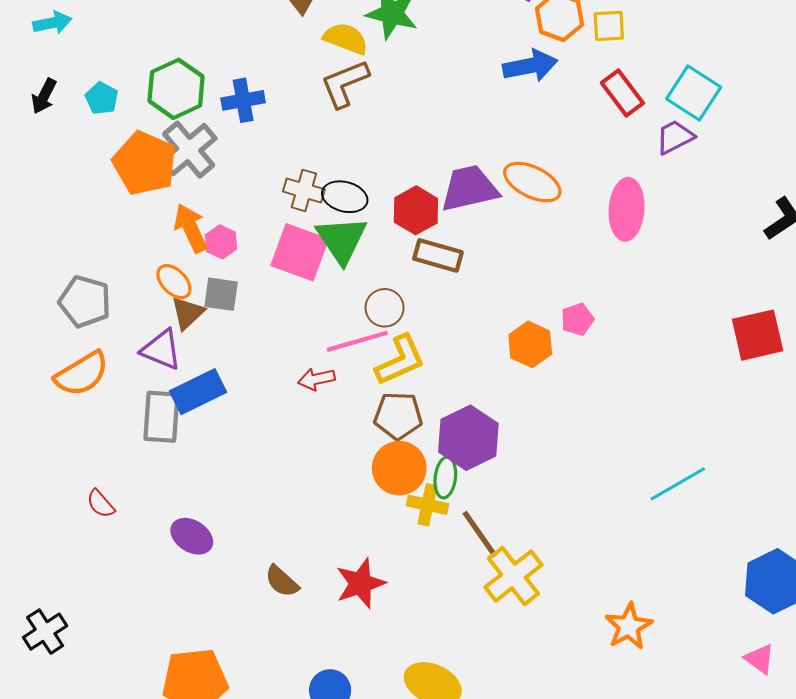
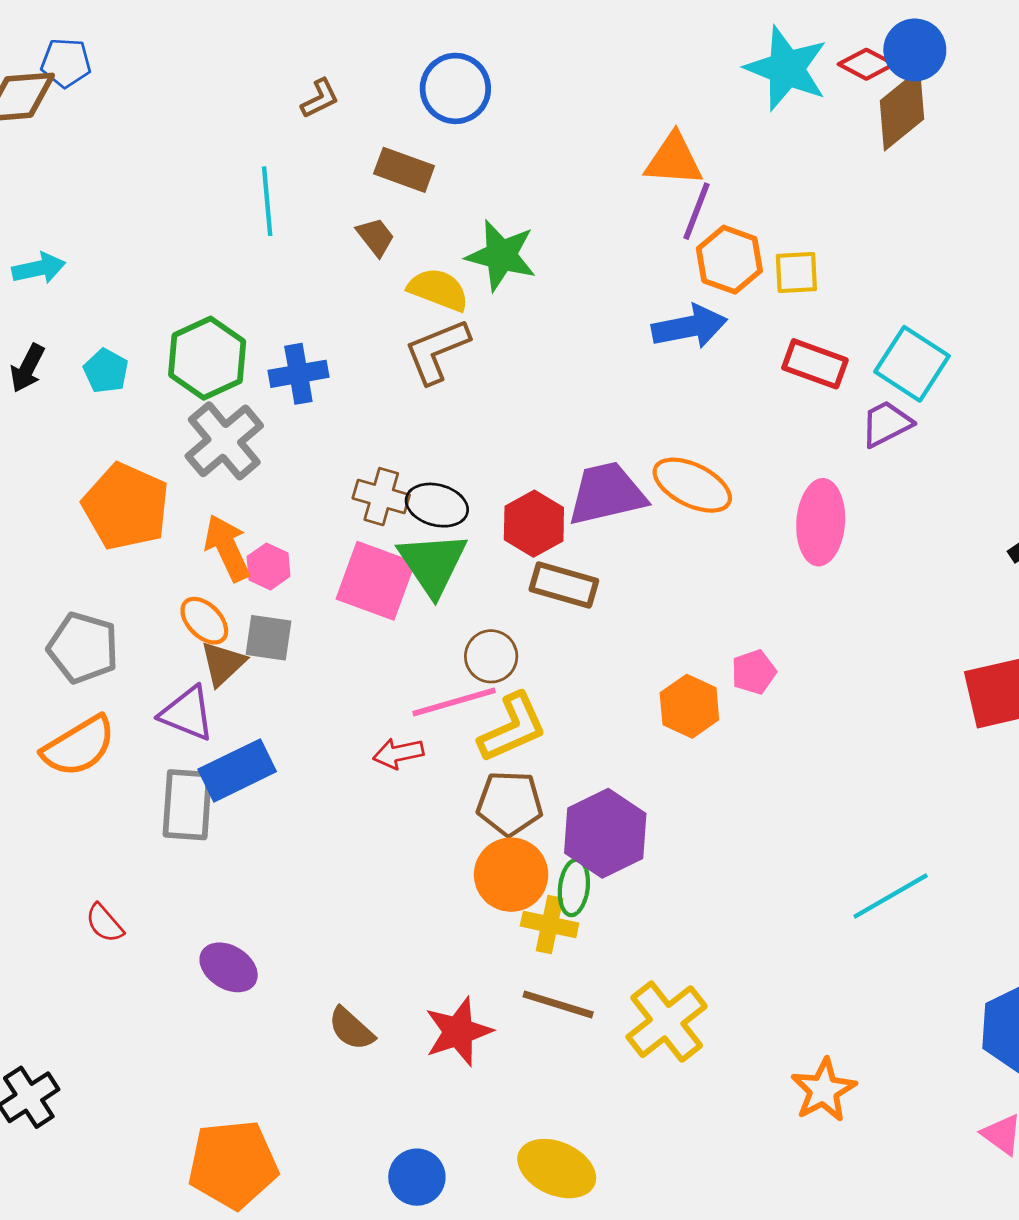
red rectangle: (622, 93) -> (815, 364), turned -33
orange pentagon: (145, 163) -> (126, 507), moved
brown line: (480, 534) -> (558, 1004), moved, turned -38

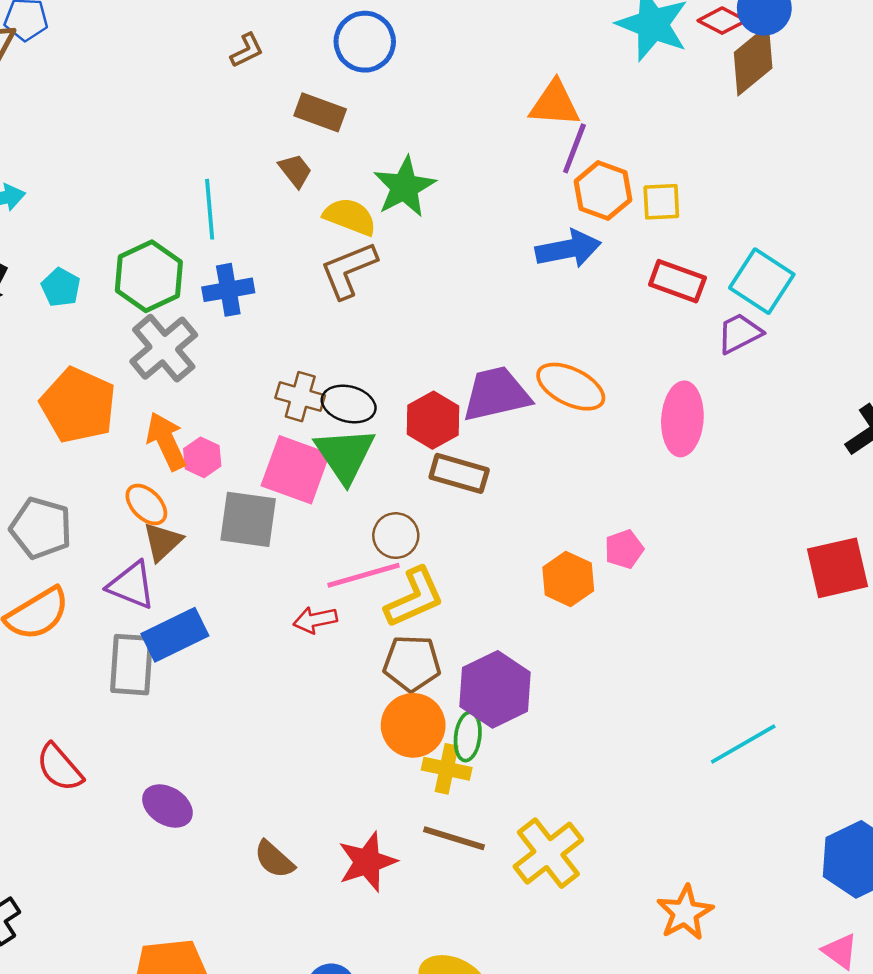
cyan line: (267, 201) -> (210, 209), moved
green star: (501, 255) -> (404, 187), turned 30
gray square: (269, 638) -> (248, 519), moved, size x1.4
red semicircle: (104, 923) -> (60, 768), size x1.4

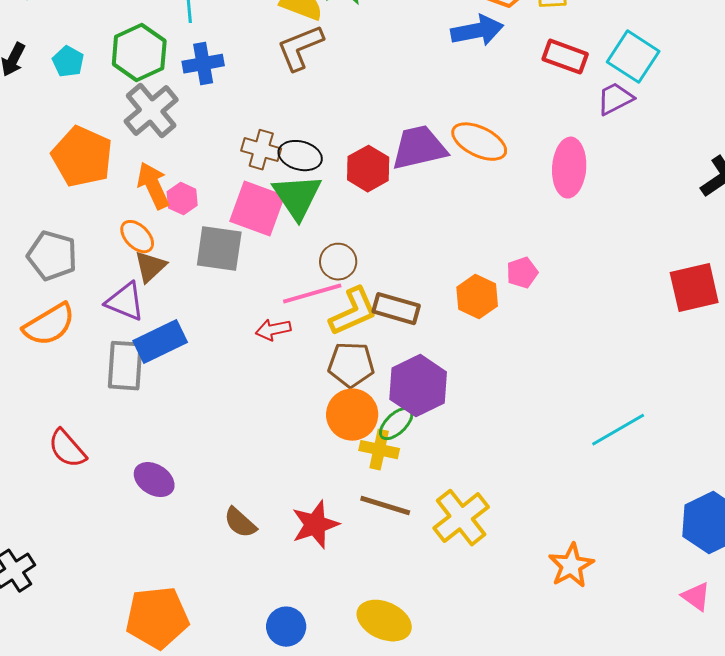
brown rectangle: (459, 473) -> (396, 309), moved
green ellipse: (468, 737) -> (396, 424), turned 39

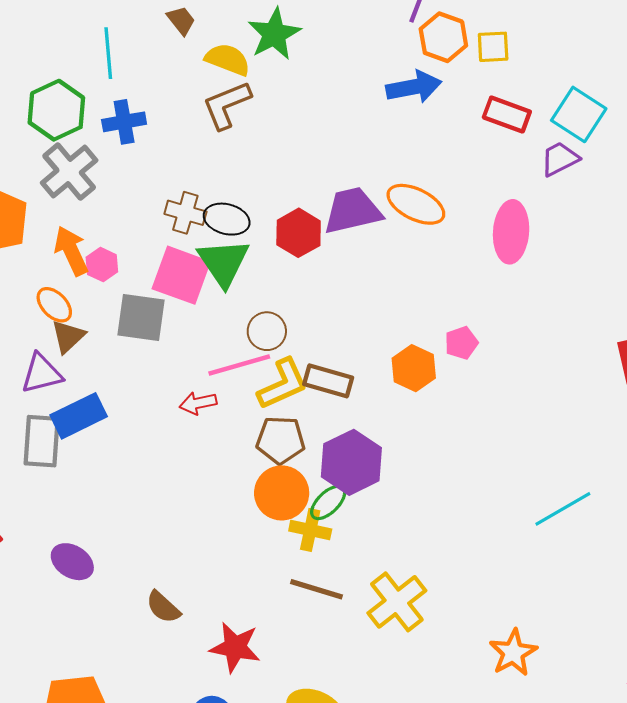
purple triangle: (125, 302) -> (42, 373), turned -36
red star: (315, 525) -> (235, 647), moved, turned 30

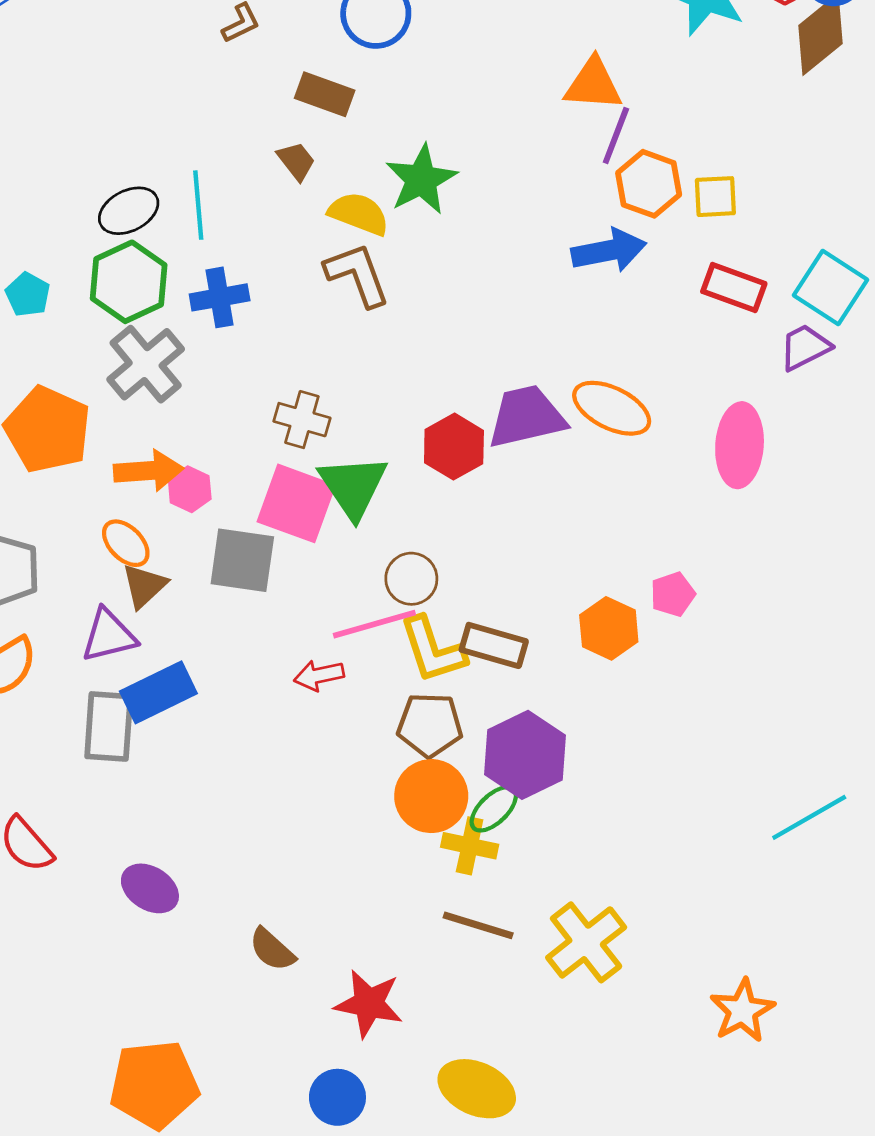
brown L-shape: (227, 105) -> (357, 275), turned 92
black ellipse: (227, 219) -> (129, 211), moved, turned -42
orange arrow: (71, 251) -> (149, 471), turned 111
yellow L-shape: (283, 384) -> (433, 650), turned 96

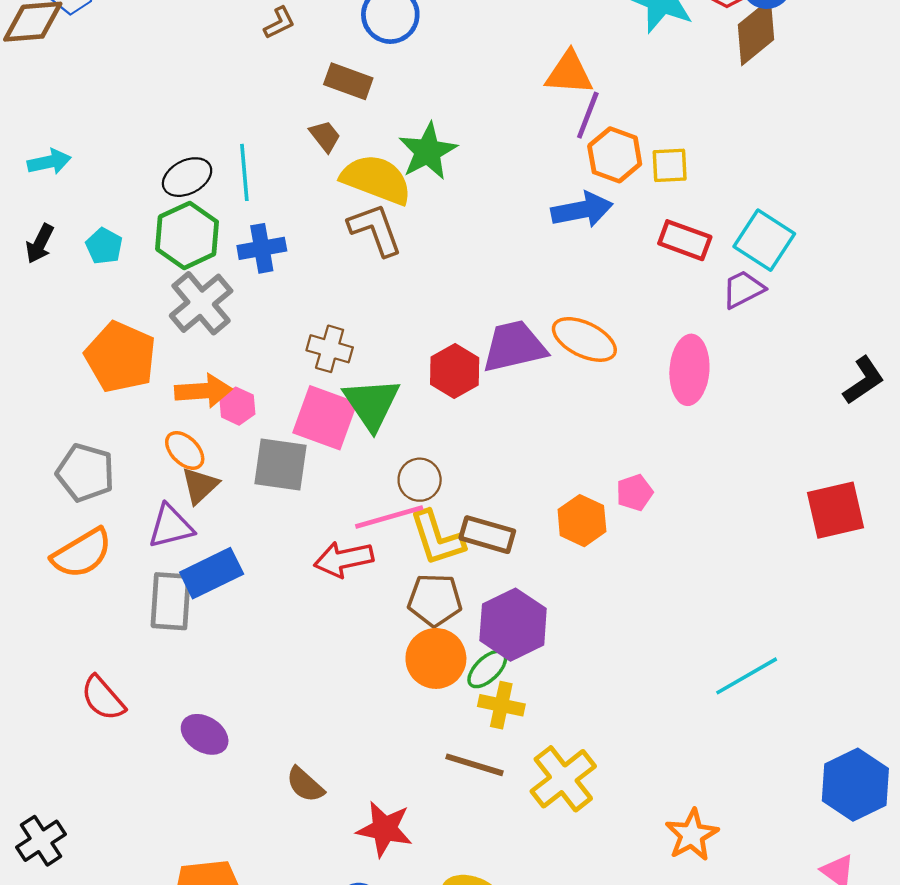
yellow semicircle: (359, 214) -> (376, 179), size x1.4
red arrow: (319, 675) -> (344, 559), size x1.4
yellow cross: (470, 846) -> (501, 705), moved

